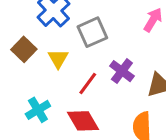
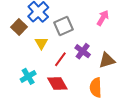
brown square: (24, 49) -> (19, 27), moved

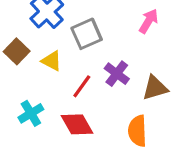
brown square: (19, 27) -> (17, 51), moved
yellow triangle: (41, 43) -> (52, 61), turned -32

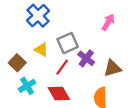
gray square: (87, 34) -> (68, 43), moved
brown square: (17, 51) -> (17, 63), moved

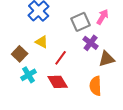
gray square: (68, 43) -> (81, 22), moved
purple cross: (86, 58) -> (91, 43), moved

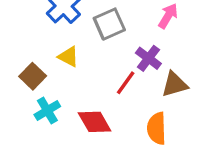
gray square: (81, 22) -> (109, 24), moved
red line: (61, 58) -> (126, 83), moved

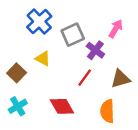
purple cross: (148, 58) -> (95, 50), moved
cyan cross: (47, 110) -> (18, 106), moved

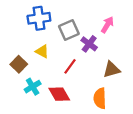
blue cross: (39, 22) -> (39, 18), turned 35
red line: (85, 78) -> (70, 66), moved
cyan cross: (18, 106) -> (33, 87), moved

